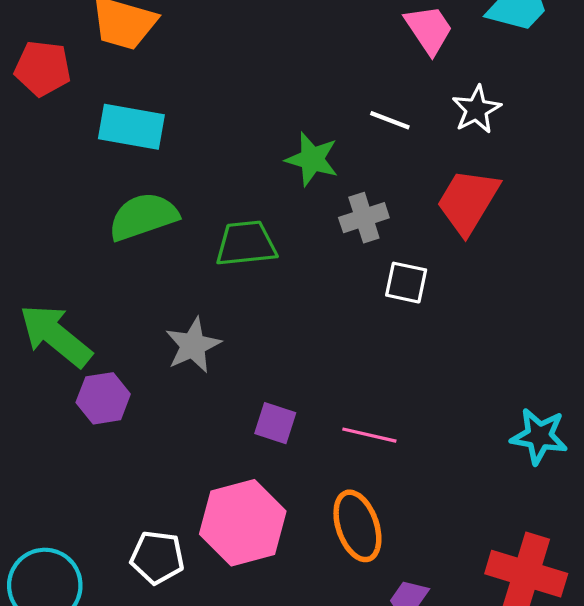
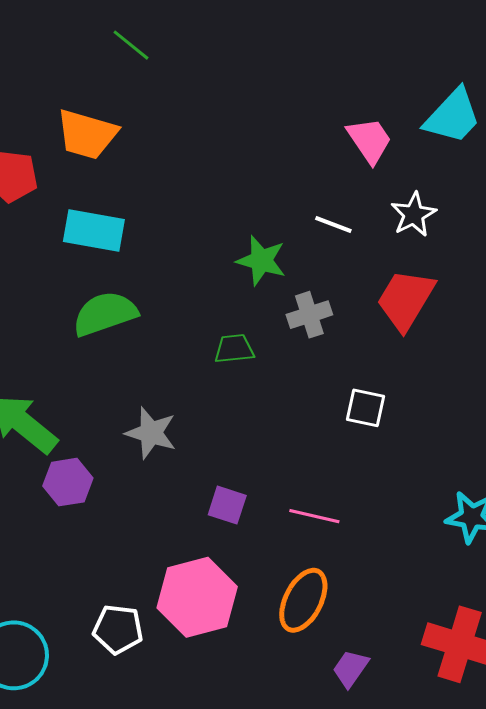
green trapezoid: (246, 244) -> (234, 349), moved, size x0.7
white square: (406, 283) -> (365, 408), moved
gray star: (193, 345) -> (151, 433), turned -30
orange ellipse: (357, 526) -> (303, 600), turned 46

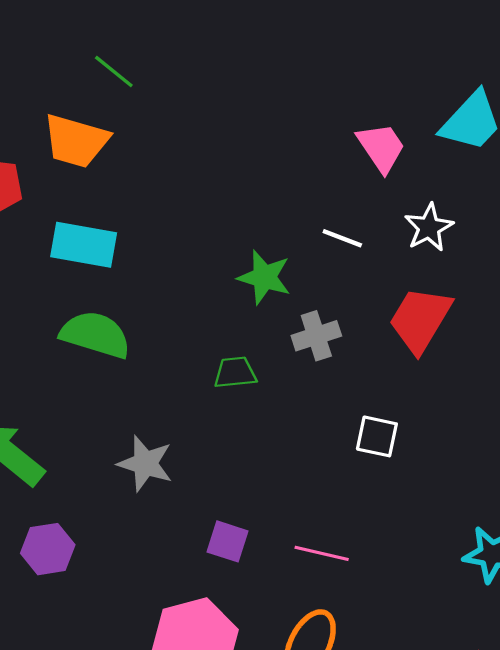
green line: (131, 45) -> (114, 72), moved
green semicircle: (105, 314) -> (95, 335), turned 36
purple hexagon: (68, 482) -> (48, 549), moved

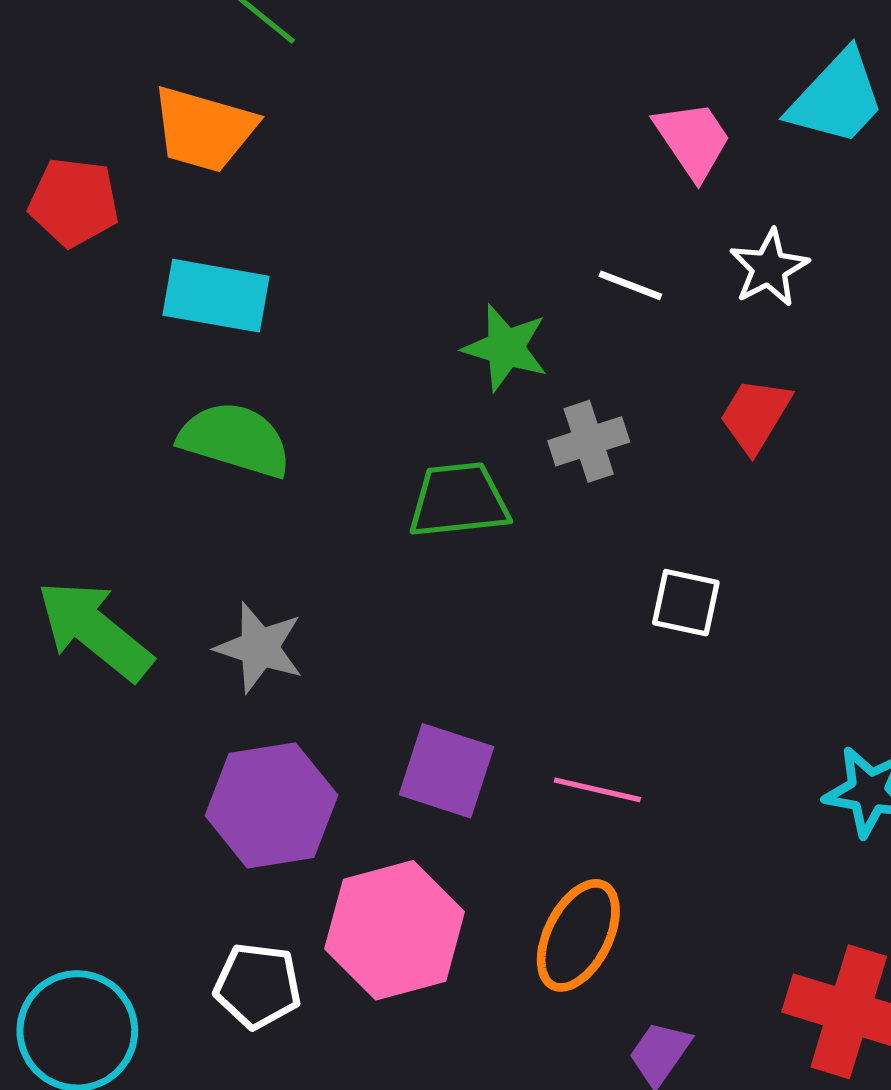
red trapezoid: (420, 320) -> (755, 415), size x0.7
green trapezoid: (235, 373) -> (459, 500), size x1.5
gray star: (145, 464) -> (259, 648), moved
purple square: (228, 541) -> (447, 771), size x1.4
purple hexagon: (48, 549) -> (271, 805), moved, size x1.5

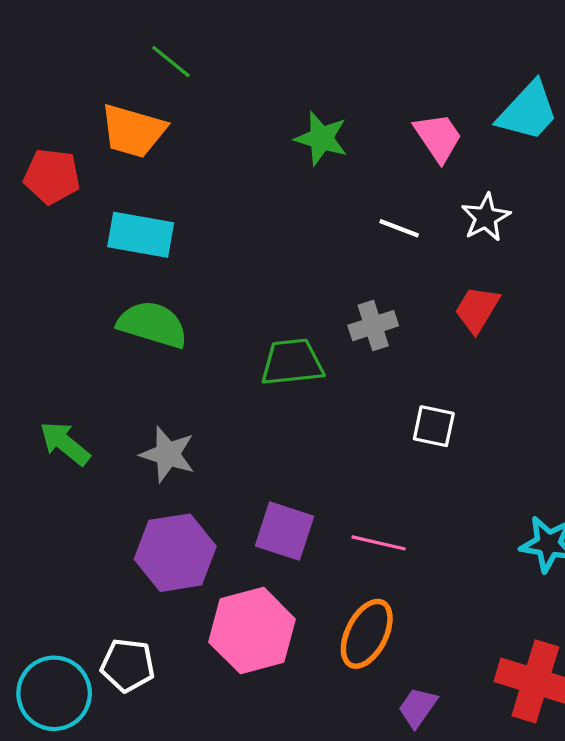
green star: (506, 348) -> (321, 138), moved
green arrow: (95, 630) -> (65, 443), size x0.7
white pentagon: (258, 986) -> (128, 665), moved

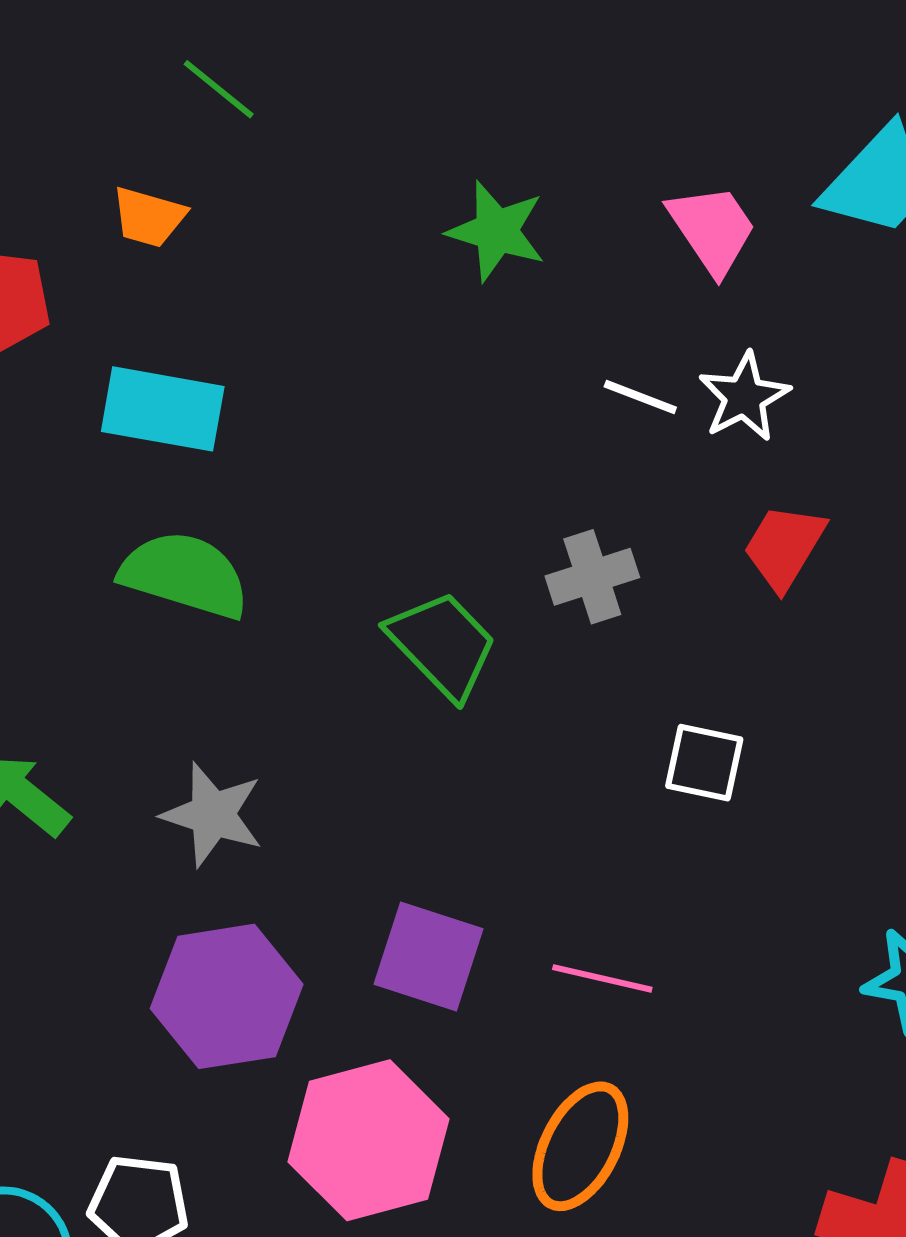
orange trapezoid: (133, 131) -> (149, 217), size x0.6
white star: (486, 217) -> (744, 397), moved
green trapezoid: (292, 362) -> (442, 645), turned 52

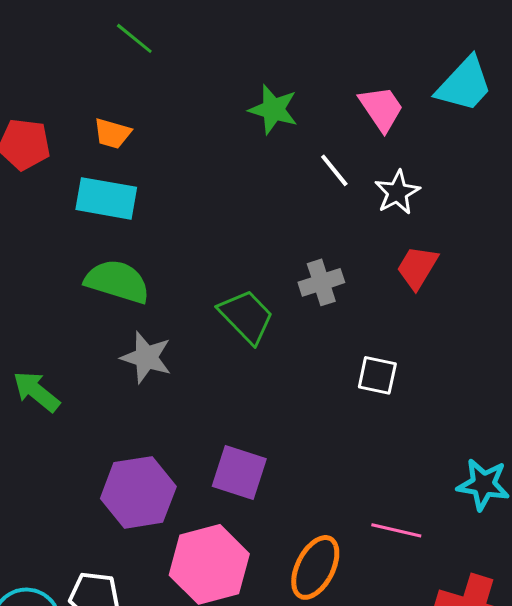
orange trapezoid: (149, 217) -> (112, 133), moved
white line: (640, 397) -> (334, 170), moved, turned 30
gray star: (213, 815) -> (146, 357), moved
pink line: (602, 978) -> (396, 530), moved

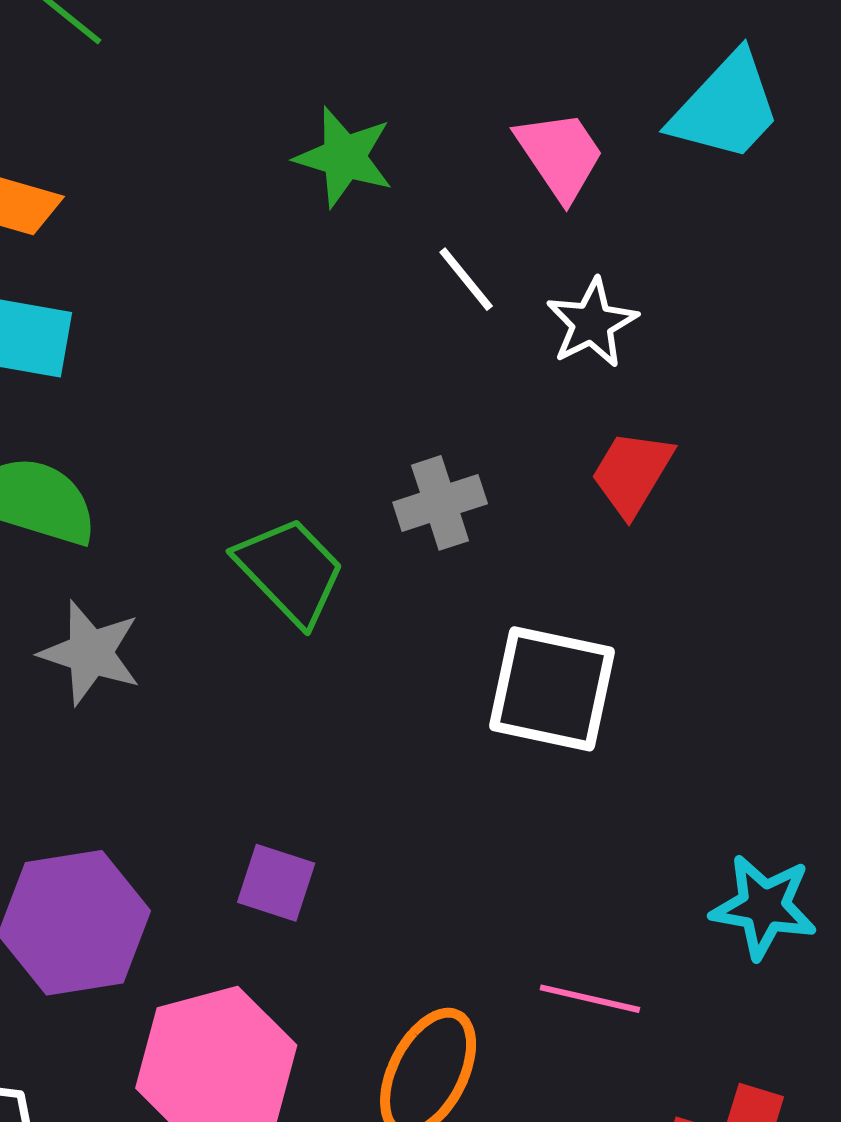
white square: (377, 375) -> (552, 689), size x1.6
purple square: (239, 472) -> (276, 883), size x0.7

